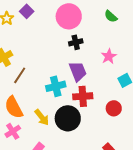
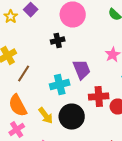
black cross: (76, 42) -> (58, 40), moved
red cross: (83, 96) -> (99, 96), moved

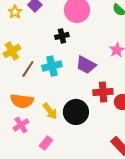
purple trapezoid: (82, 70) -> (86, 65), turned 140
cyan cross: (60, 84) -> (52, 66), moved
orange semicircle: (18, 106) -> (22, 101), turned -55

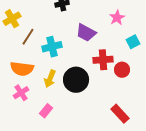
cyan cross: (52, 66) -> (52, 47), moved
yellow arrow: (50, 111) -> (50, 79), turned 60

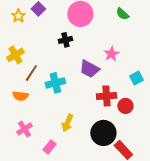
pink star: (117, 18) -> (111, 54), moved
orange semicircle: (22, 69) -> (20, 96), moved, size x0.7
yellow arrow: (50, 79) -> (67, 123), moved
black circle: (76, 80) -> (103, 133), moved

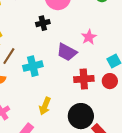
red circle: (125, 106) -> (110, 81), moved

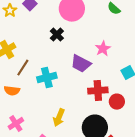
black cross: (43, 23) -> (57, 35), turned -32
red circle: (110, 81) -> (117, 102), moved

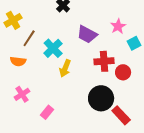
pink star: (103, 49) -> (118, 26), moved
cyan cross: (47, 78) -> (53, 48), turned -30
yellow arrow: (59, 118) -> (65, 68), moved

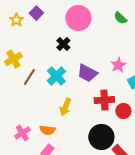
cyan cross: (53, 48) -> (56, 76), moved
orange semicircle: (18, 61) -> (47, 130), moved

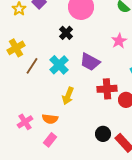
pink star: (118, 65) -> (119, 41), moved
black circle: (101, 137) -> (103, 134), moved, size x0.6

